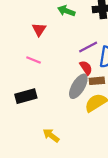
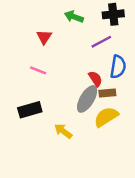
purple line: (88, 47) -> (101, 42), moved
yellow arrow: (51, 135) -> (63, 131), moved

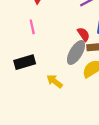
pink line: (38, 70) -> (32, 27), turned 56

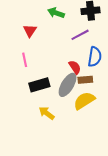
black rectangle: (25, 62) -> (39, 85), moved

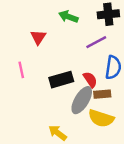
pink line: (25, 60) -> (21, 70), moved
black rectangle: (39, 85) -> (61, 80), moved
yellow semicircle: (84, 101) -> (101, 118), turned -130

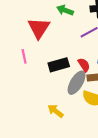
red triangle: (38, 37) -> (39, 28), size x1.6

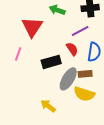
pink line: (24, 56) -> (18, 54), turned 32
red semicircle: (84, 65) -> (72, 49), moved

